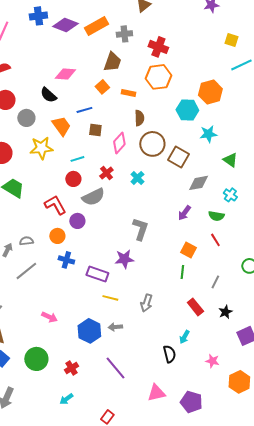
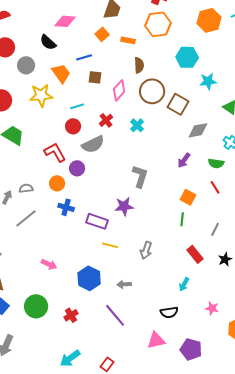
orange hexagon: (210, 92) -> (209, 20), moved
gray arrow: (115, 327) -> (124, 284), moved
black semicircle: (169, 354) -> (169, 312), moved, turned 96
cyan arrow: (66, 399) -> (70, 358), moved, size x1.5

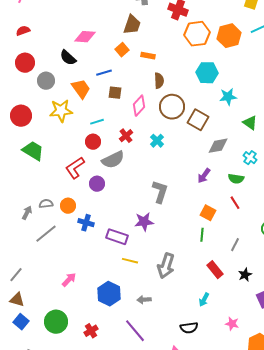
orange hexagon: (158, 24) -> (197, 34), moved
red L-shape: (55, 152) -> (75, 168), turned -95
orange circle: (57, 183) -> (68, 206), moved
gray arrow: (146, 250) -> (166, 266), size x1.4
pink arrow: (49, 264) -> (69, 280), turned -70

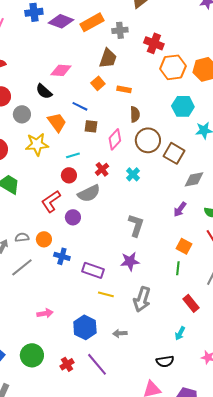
blue line: (104, 73) -> (80, 106), turned 42
purple star: (144, 222) -> (130, 261), moved
pink arrow: (69, 280) -> (45, 313), turned 35
purple line: (135, 331) -> (97, 364), moved

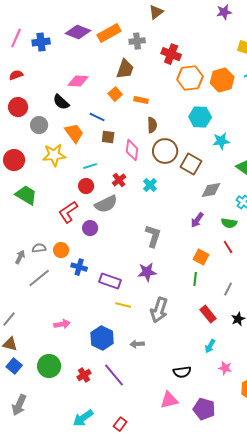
blue cross: (34, 12) -> (41, 42), moved
pink diamond: (115, 139) -> (132, 150), turned -35
cyan arrow: (180, 333) -> (210, 346), moved

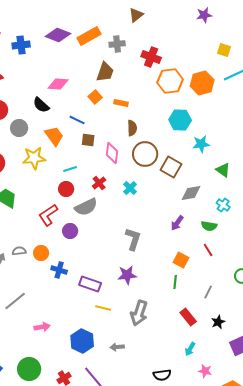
gray line: (39, 278) -> (15, 301), moved

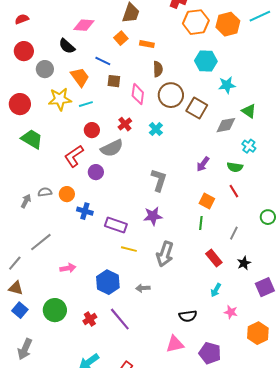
cyan line: (70, 169) -> (86, 104), moved
gray diamond: (191, 193) -> (226, 125), moved

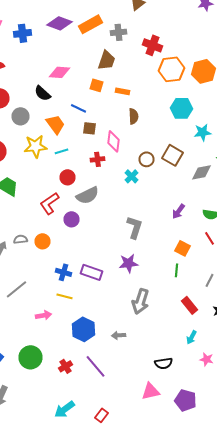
orange square: (121, 38) -> (96, 85), turned -32
brown circle: (171, 95) -> (146, 159), moved, size x0.6
red cross: (125, 124) -> (98, 159), moved, turned 32
blue cross: (85, 211) -> (64, 272), moved
yellow line: (129, 249) -> (64, 296), moved

